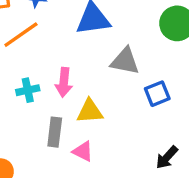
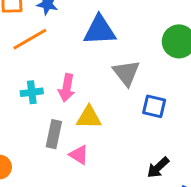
gray triangle: (125, 61) -> (126, 73), turned 36
blue square: (157, 94) -> (154, 106), turned 30

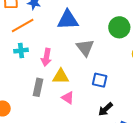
cyan cross: (32, 92) -> (21, 51), moved
blue square: (154, 106) -> (100, 80), moved
pink triangle: (79, 155) -> (68, 98), moved

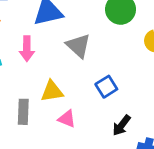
pink arrow: (46, 57) -> (27, 49), moved
blue square: (100, 80) -> (106, 87), turned -35

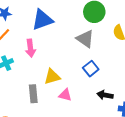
gray triangle: (78, 46) -> (85, 39), moved
black arrow: (122, 125) -> (105, 95), turned 70

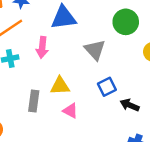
gray triangle: (85, 39) -> (95, 50), moved
black arrow: (105, 95) -> (130, 105), moved

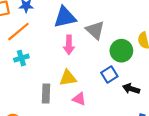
green circle: (126, 22) -> (121, 51), moved
pink arrow: (42, 47) -> (69, 45), moved
gray triangle: (95, 50) -> (95, 30), moved

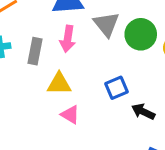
green circle: (121, 51) -> (141, 34), moved
gray rectangle: (46, 94) -> (35, 51), moved

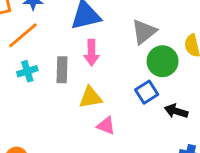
gray triangle: (106, 24) -> (144, 32), moved, turned 40
green circle: (141, 34) -> (163, 61), moved

